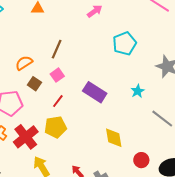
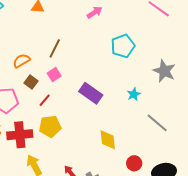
red line: (58, 101) -> (45, 100), moved
red cross: (26, 137) -> (20, 135), turned 30

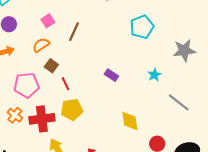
gray star: (164, 71) -> (184, 50), turned -30
pink square: (54, 74) -> (48, 21), moved
purple rectangle: (91, 93) -> (111, 75), size x0.6
red line: (45, 100) -> (66, 84), turned -64

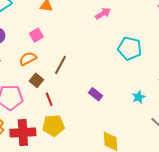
cyan pentagon: (142, 27) -> (130, 48), turned 30
brown line: (74, 32) -> (60, 65), moved

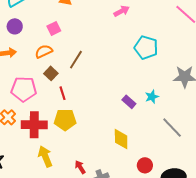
purple rectangle: (96, 94) -> (129, 102), moved

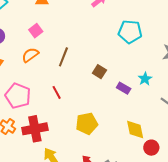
brown square: (51, 73) -> (99, 72), moved
pink pentagon: (24, 89) -> (18, 96), turned 30
yellow pentagon: (65, 120) -> (87, 124), moved
yellow diamond: (121, 139) -> (135, 130), moved

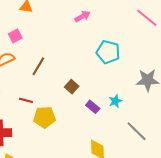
red line: (57, 92) -> (26, 100), turned -56
yellow pentagon: (87, 124) -> (44, 117), moved

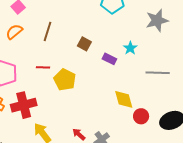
yellow pentagon: (44, 117) -> (65, 80), turned -30
gray line: (137, 131) -> (158, 73), turned -30

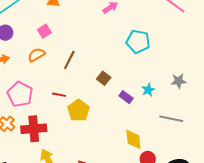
gray star: (157, 20) -> (179, 81), moved, size x0.7

